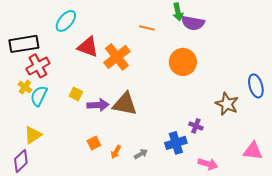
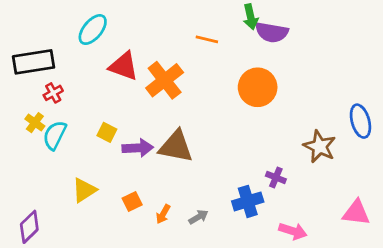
red cross: (38, 66) -> (53, 93), size x0.6
yellow triangle: (33, 135) -> (84, 190), moved

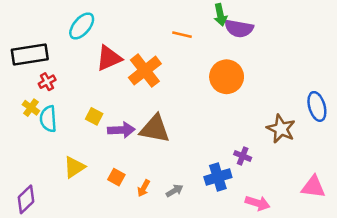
red triangle: (124, 66) -> (109, 58), turned -44
cyan semicircle: (55, 135) -> (48, 119), turned -30
orange square: (132, 201) -> (116, 177), turned -35

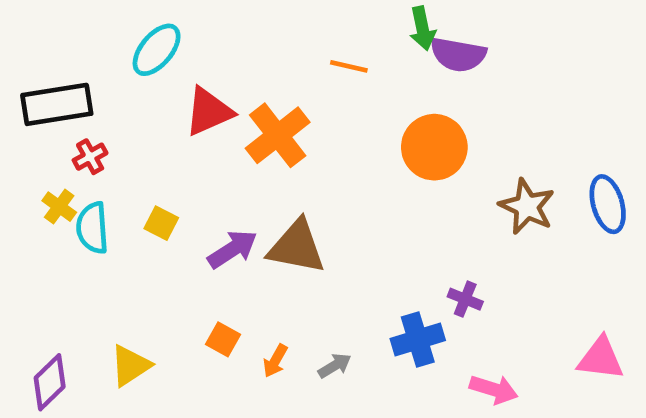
yellow square: (94, 116) -> (161, 223), moved
brown star: (281, 129) -> (527, 207), moved
purple arrow: (121, 130) -> (233, 249), turned -30
yellow triangle: (74, 167) -> (130, 366), moved

